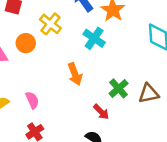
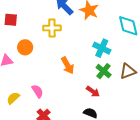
yellow cross: (50, 24) -> (52, 28), moved, turned -30
cyan cross: (94, 38) -> (102, 48), moved

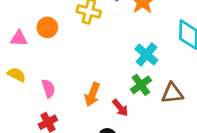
orange arrow: (68, 65) -> (92, 94), moved, turned 36
yellow semicircle: (13, 98) -> (17, 75), moved, turned 56

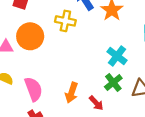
orange circle: (47, 27) -> (30, 36), size x1.5
pink semicircle: (48, 88) -> (33, 89), size x1.5

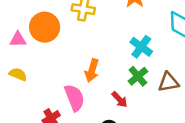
pink semicircle: (33, 89) -> (74, 98), moved
orange arrow: (72, 93) -> (92, 70), moved

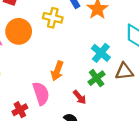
brown triangle: (169, 82) -> (124, 72), moved

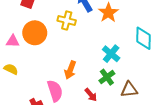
brown triangle: (124, 72) -> (129, 90), moved

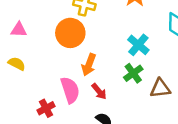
orange circle: (35, 33) -> (70, 33), moved
red arrow: (91, 95) -> (99, 91), moved

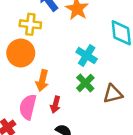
pink semicircle: (70, 90) -> (28, 107), turned -140
red arrow: (99, 91) -> (55, 105), turned 63

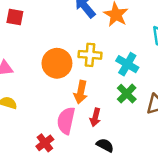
yellow cross: (30, 24) -> (90, 55), moved

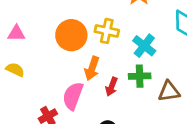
green cross: (127, 94) -> (140, 76), turned 36
red arrow: (95, 117) -> (112, 87), moved

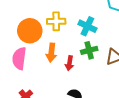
pink semicircle: (73, 96) -> (19, 58), moved

